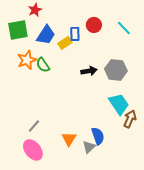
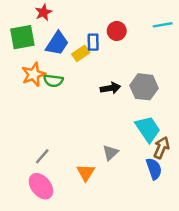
cyan line: (124, 28) -> (163, 25), moved, turned -56
green semicircle: (43, 65) -> (53, 81), turned -49
blue semicircle: (98, 136) -> (154, 169), moved
gray triangle: (89, 147) -> (110, 153), moved

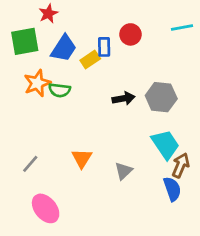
gray line: (42, 156) -> (30, 164), moved
orange triangle: (86, 173) -> (82, 158), moved

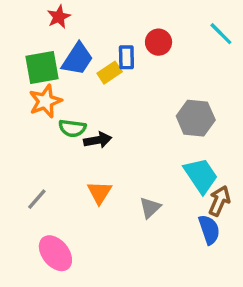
cyan line: (182, 27) -> (221, 34), turned 55
green square: (25, 41) -> (42, 67), moved
green semicircle: (59, 90) -> (72, 128), moved
black arrow: (124, 98) -> (98, 140), moved

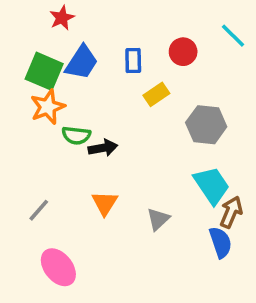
red circle: (159, 42) -> (183, 52), moved
green square: (42, 67) -> (44, 71), turned 33
yellow rectangle: (110, 73) -> (156, 94), moved

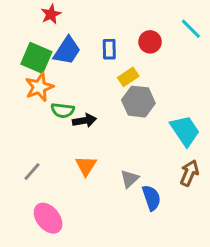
gray hexagon: (206, 125) -> (138, 102), moved
cyan trapezoid: (212, 185) -> (185, 131), moved
blue semicircle: (220, 242) -> (151, 198), moved

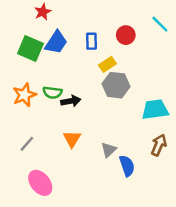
orange star: (39, 87) -> (24, 95), moved
cyan trapezoid: (185, 131) -> (155, 110), turned -64

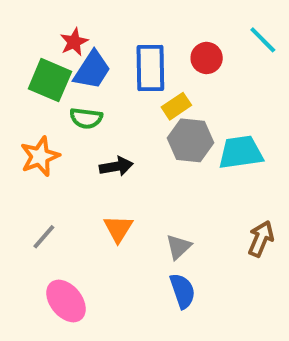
red star: (43, 12) -> (74, 42), moved
blue rectangle: (92, 41) -> (150, 68), size x1.6
green semicircle: (52, 92) -> (86, 118), moved
cyan trapezoid: (155, 110) -> (241, 152), moved
blue semicircle: (127, 166) -> (182, 291), moved

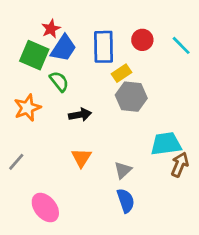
cyan line: (263, 40) -> (181, 45), moved
green semicircle: (86, 118) -> (59, 81), turned -135
cyan trapezoid: (241, 152) -> (166, 144), moved
gray line: (44, 237) -> (16, 162), moved

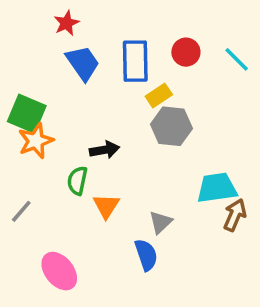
red star: (51, 29) -> (66, 23), moved
blue trapezoid: (63, 48) -> (83, 63), turned -68
green square: (34, 55) -> (27, 114), moved
green semicircle: (59, 81) -> (77, 181), moved, turned -130
blue semicircle: (126, 201) -> (146, 255), moved

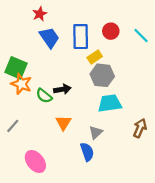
orange star: (36, 141) -> (21, 84), turned -30
green semicircle: (77, 181) -> (44, 96), moved, turned -63
cyan trapezoid: (217, 188) -> (110, 103), moved

